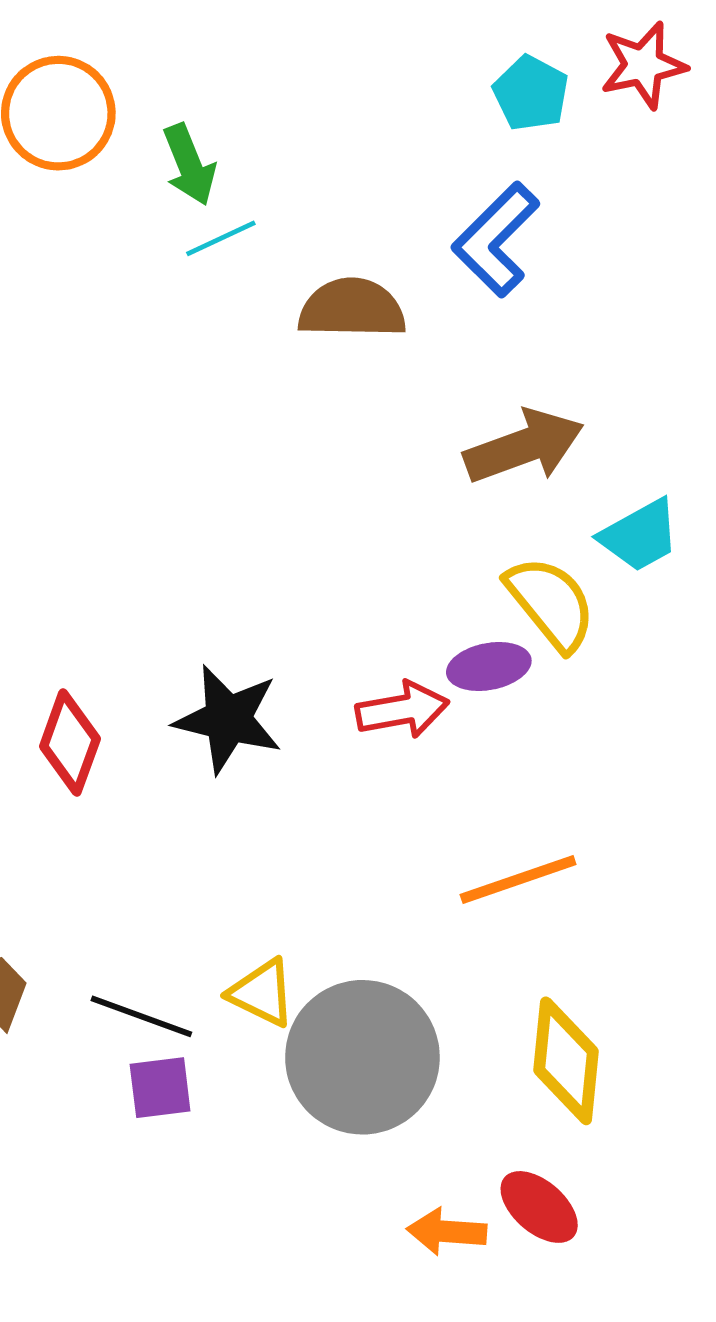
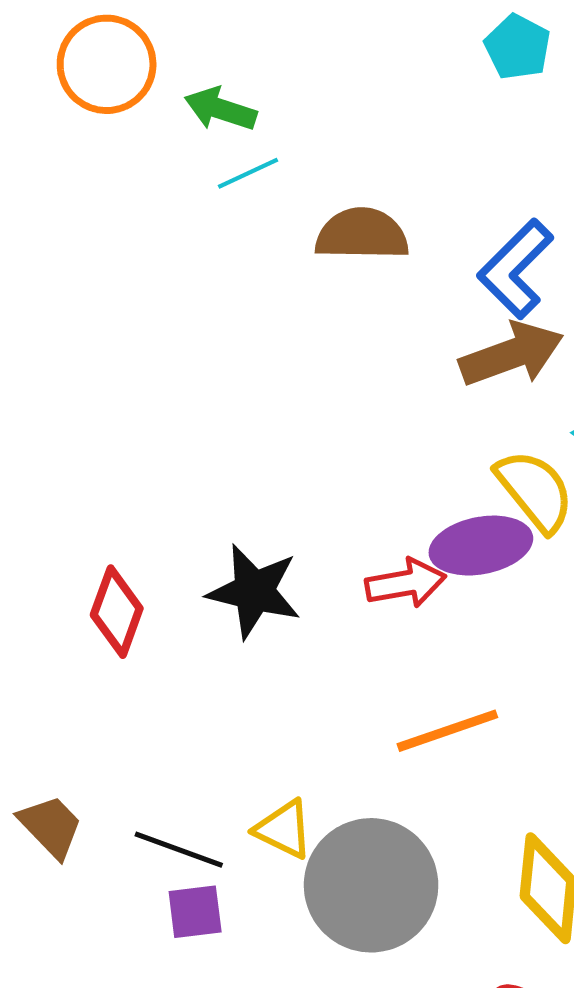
green arrow: (189, 165) -> (220, 109), turned 130
blue L-shape: (496, 239) -> (516, 269), moved
purple ellipse: (489, 666) -> (481, 546), size x1.4
orange line: (518, 879) -> (447, 731), moved

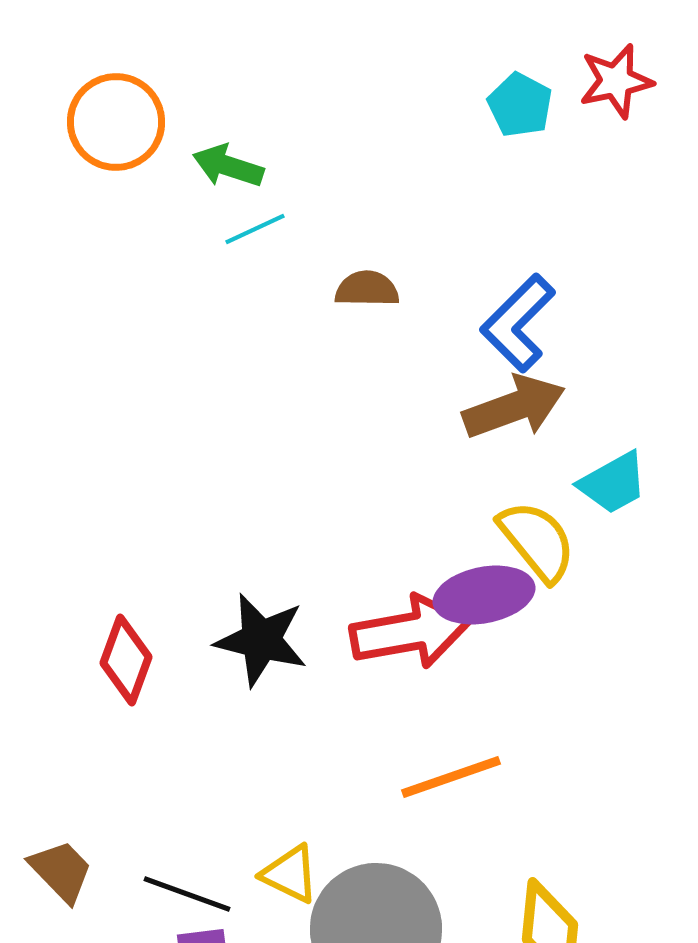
brown semicircle: (362, 234) -> (367, 289), size x0.7
red arrow: (406, 583) -> (410, 632), size x1.5

